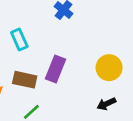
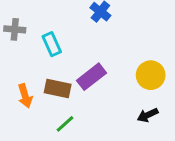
purple rectangle: (55, 69) -> (92, 77), turned 30

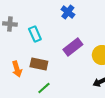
purple rectangle: (92, 77) -> (73, 47), moved

